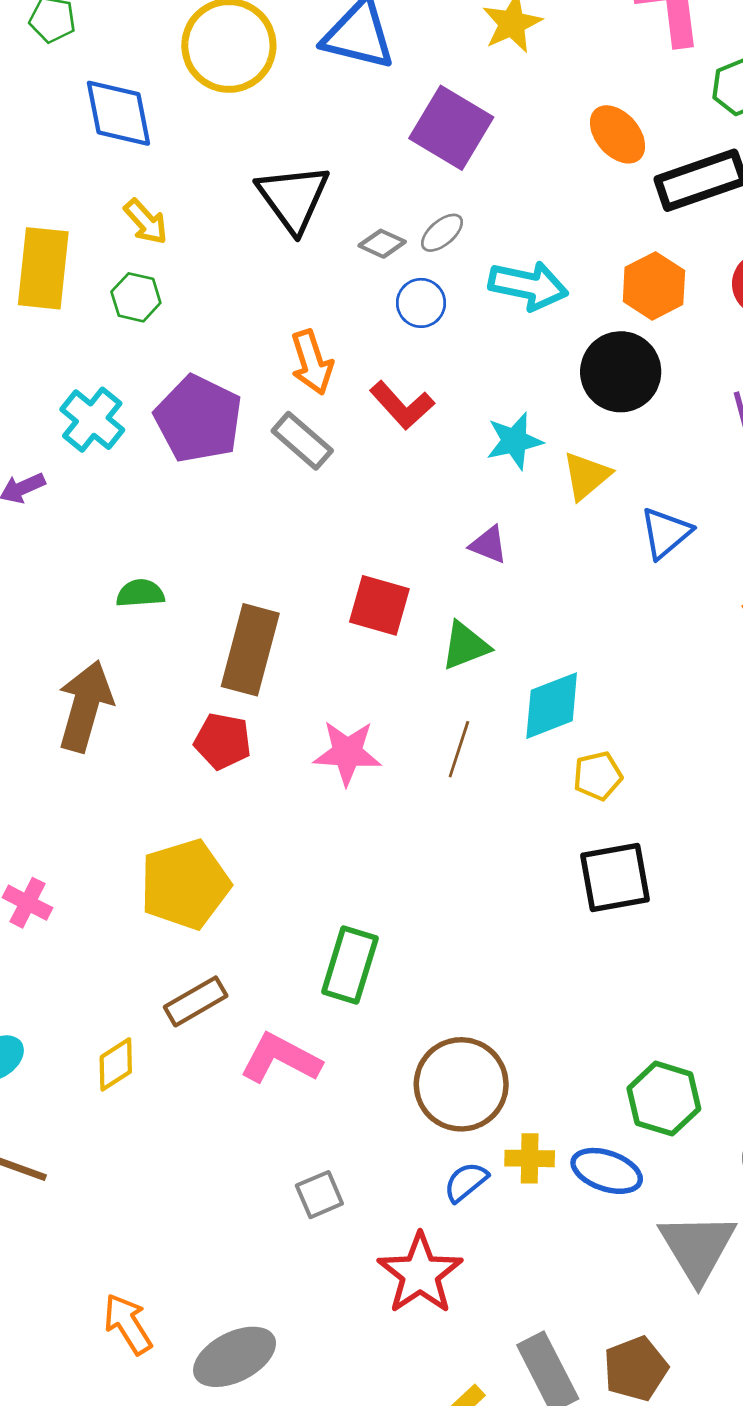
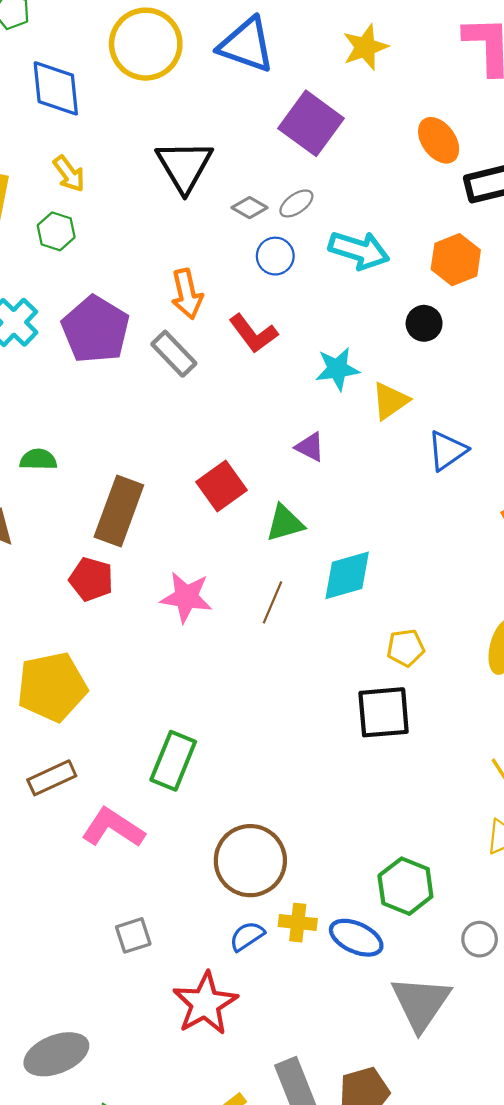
black circle: (621, 372) -> (424, 323), size x0.6
red square: (379, 605) -> (222, 486), turned 33
yellow pentagon: (598, 776) -> (406, 648), moved

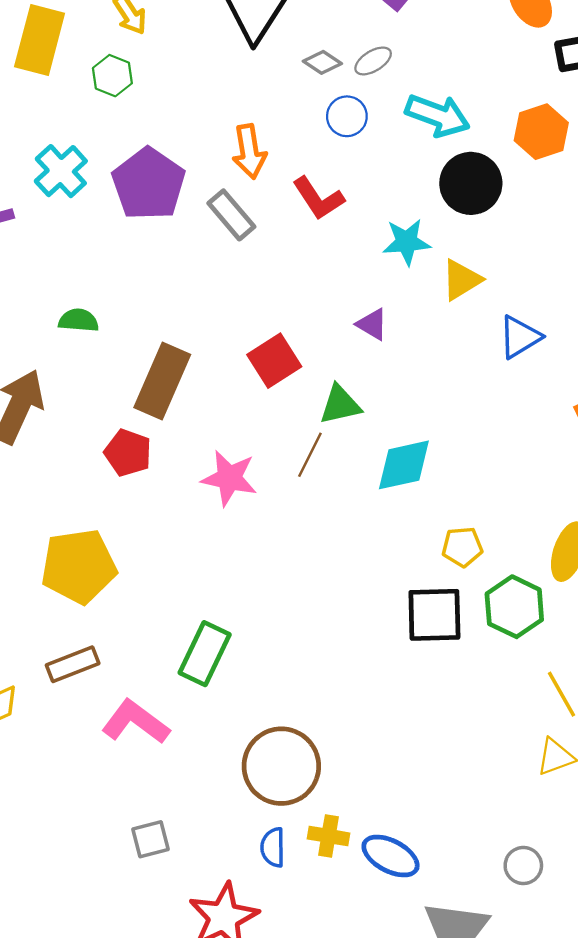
black circle: (424, 323) -> (471, 183), moved, size x1.6
brown line: (273, 602) -> (310, 455), moved
green hexagon: (405, 886) -> (514, 607), moved
blue semicircle: (247, 936) -> (273, 847), turned -60

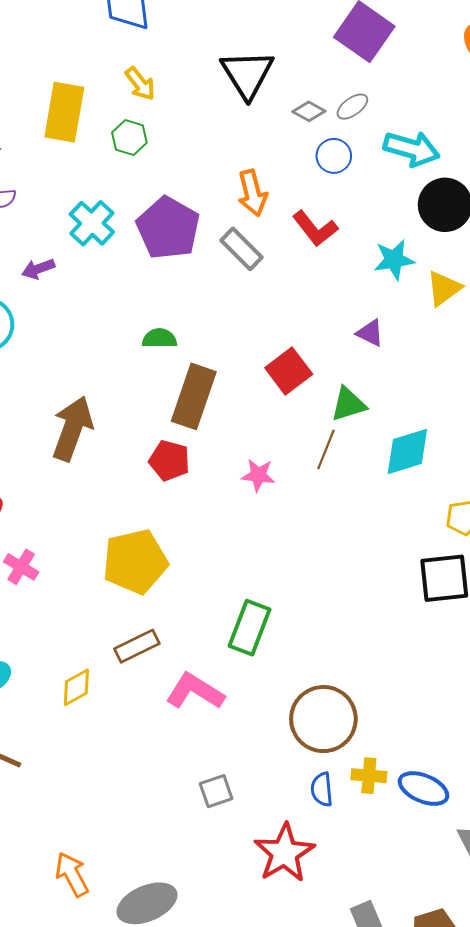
green semicircle: (79, 320) -> (159, 338), moved
pink star: (229, 478) -> (258, 475), size x0.7

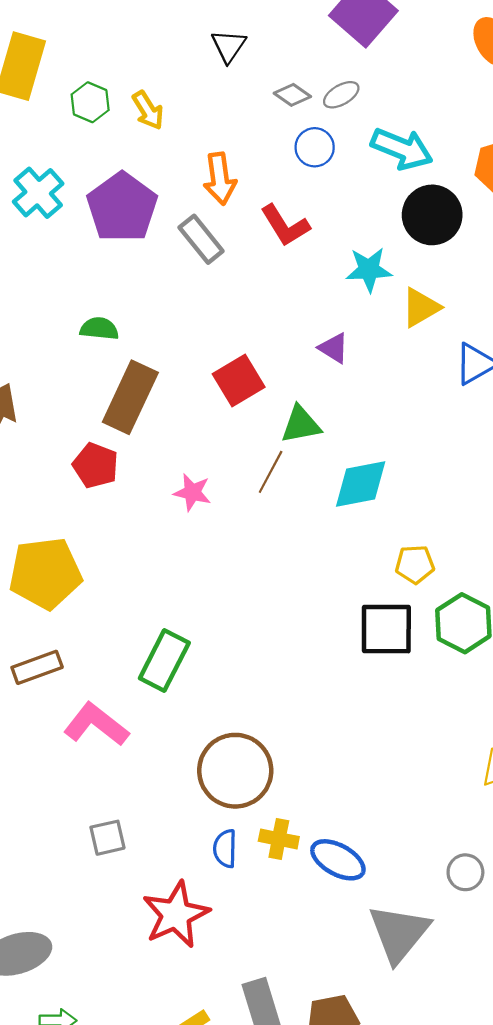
black triangle: (247, 74) -> (229, 46), size x0.6
yellow arrow: (140, 84) -> (148, 110), moved

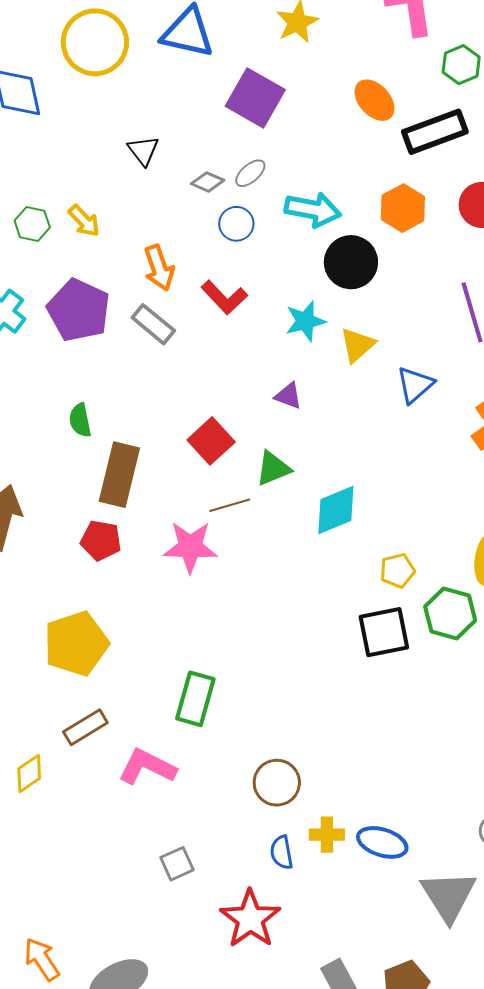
green semicircle: (99, 329) -> (80, 420), turned -96
brown line: (271, 472) -> (230, 505), moved, turned 57
pink star: (192, 492) -> (190, 547), size x1.6
brown circle: (235, 771) -> (277, 783), size x0.7

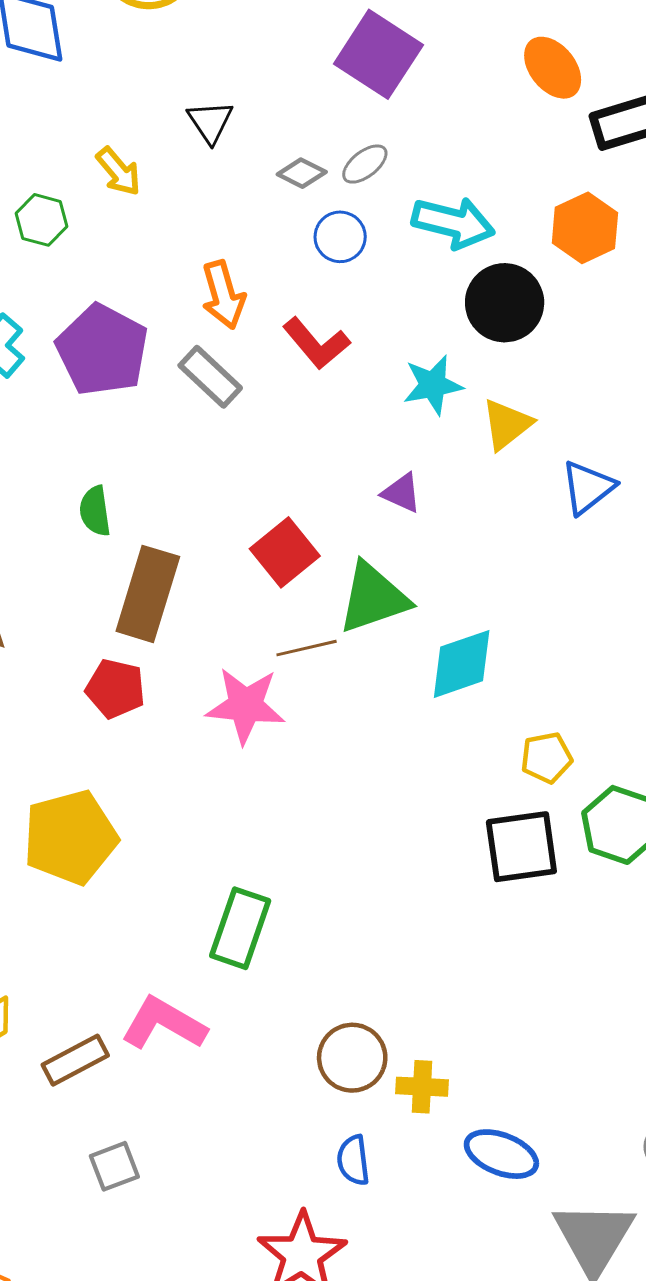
yellow arrow: (84, 221) -> (119, 171), moved
green triangle: (273, 468) -> (373, 598), size x1.4
brown rectangle: (85, 727) -> (75, 1060), moved
yellow cross: (327, 835) -> (422, 1087), moved
gray square: (177, 864) -> (114, 1166), moved

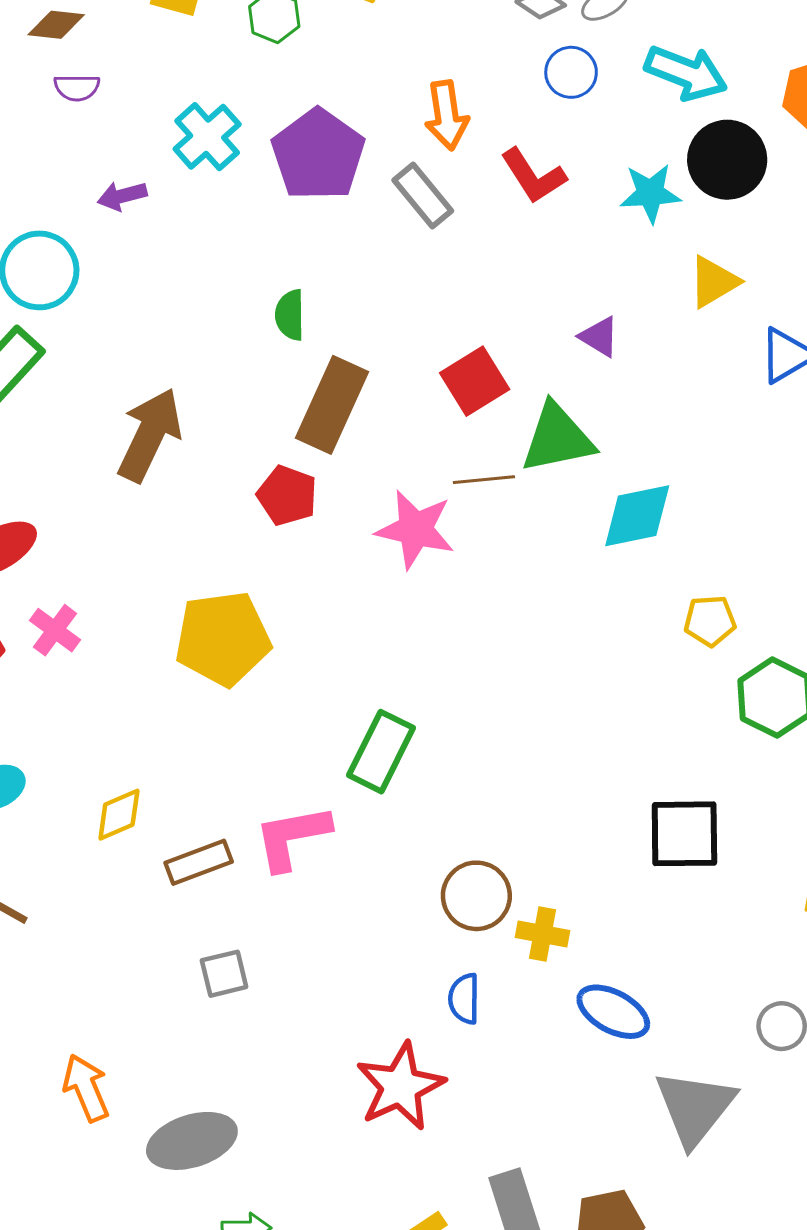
cyan star: (433, 385) -> (650, 193), moved
black square: (521, 847) -> (684, 834), moved
pink L-shape: (164, 1024) -> (292, 837), turned -48

